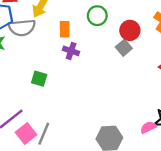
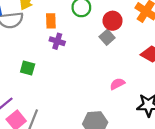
pink semicircle: (148, 127) -> (117, 84), moved

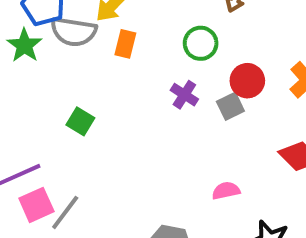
orange rectangle: (51, 21) -> (125, 44), moved
purple cross: (57, 41) -> (184, 95), moved

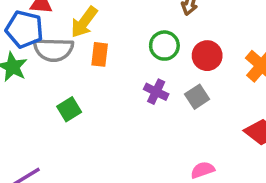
red circle: (247, 81) -> (207, 56), moved
green square: (80, 121) -> (69, 109), moved, turned 35

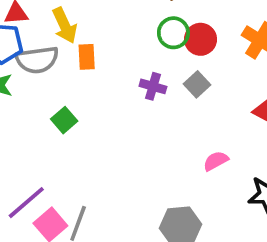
yellow arrow: (84, 22) -> (65, 25), turned -52
green circle: (164, 46) -> (173, 33), moved

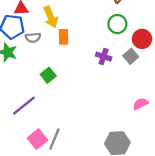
red circle: (200, 39) -> (142, 39), moved
gray semicircle: (37, 60) -> (33, 38), size x0.6
purple line: (26, 203) -> (24, 106), moved

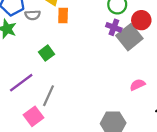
gray square: (131, 56) -> (129, 37), size x1.6
purple cross: (104, 57) -> (114, 27), moved
gray line: (54, 139) -> (48, 96), moved

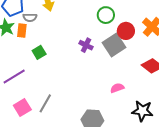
orange rectangle: (63, 15) -> (22, 30), moved
purple cross: (114, 27) -> (86, 45), moved
gray line: (48, 96) -> (45, 103), moved

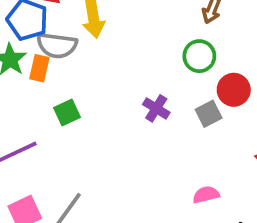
gray semicircle: (30, 17) -> (57, 45), size x1.5
gray square: (114, 45) -> (209, 114), size x0.6

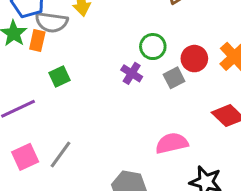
green circle: (199, 56) -> (153, 47), moved
pink semicircle: (206, 195) -> (172, 143), size x1.5

